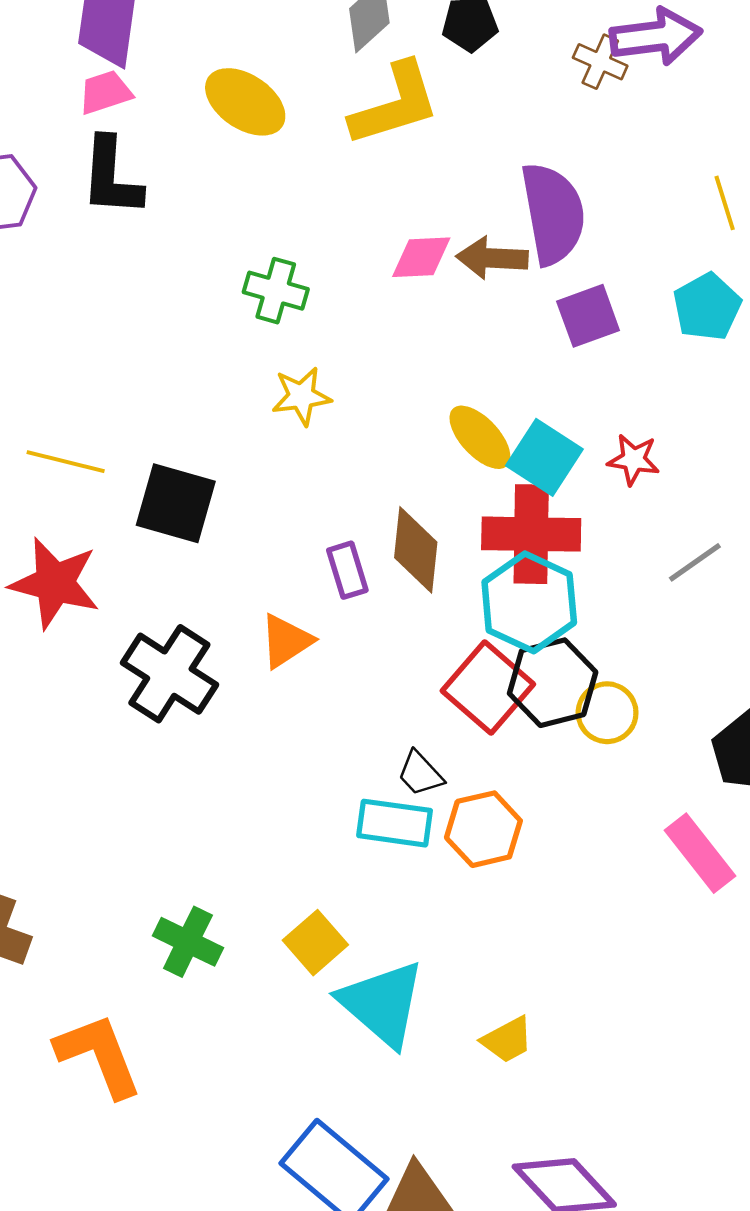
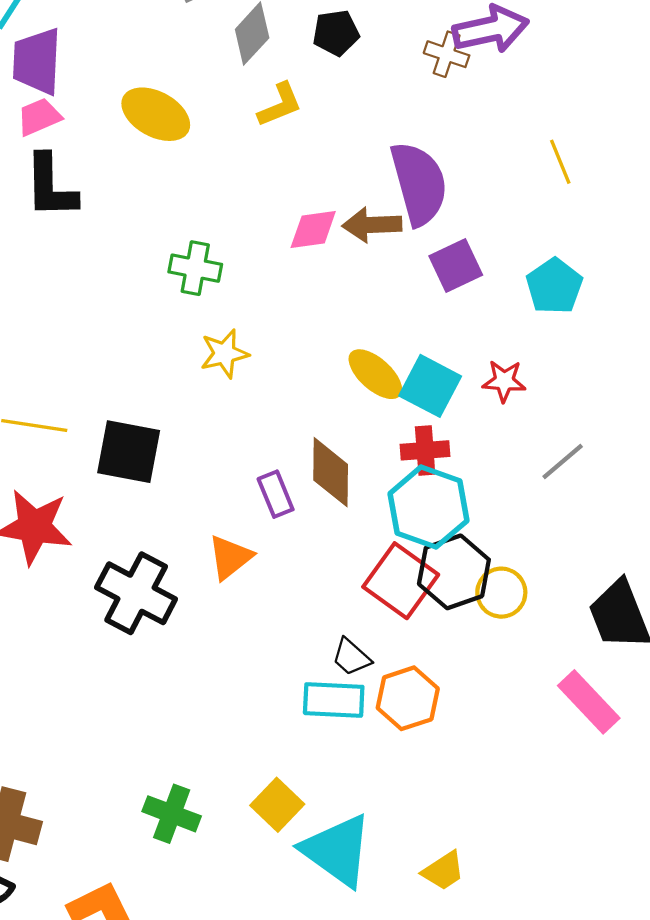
yellow L-shape: (395, 104) -> (280, 105), size x0.6
cyan pentagon: (707, 307) -> (554, 286), moved
red cross: (531, 534) -> (425, 450), size x0.6

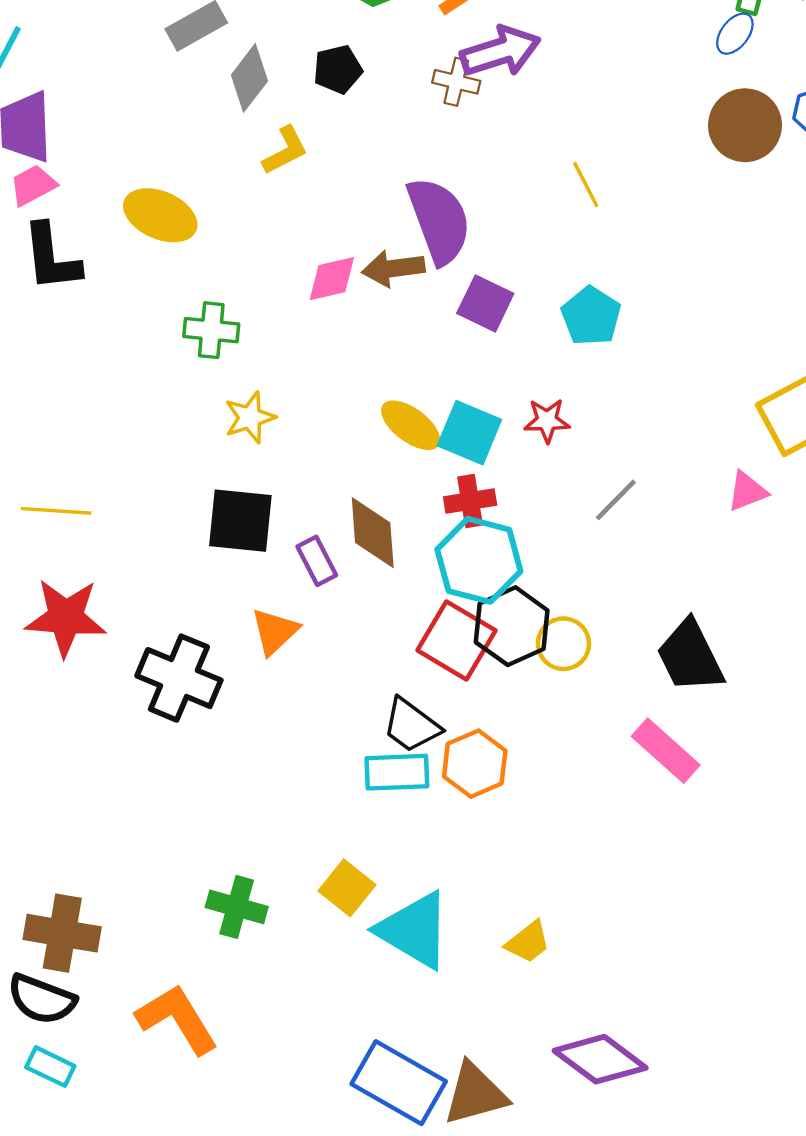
yellow ellipse: (156, 114) -> (160, 215), moved
purple square: (456, 265) -> (485, 303), turned -34
black square: (129, 452) -> (240, 521), moved
black trapezoid: (351, 657) -> (411, 725), size x1.4

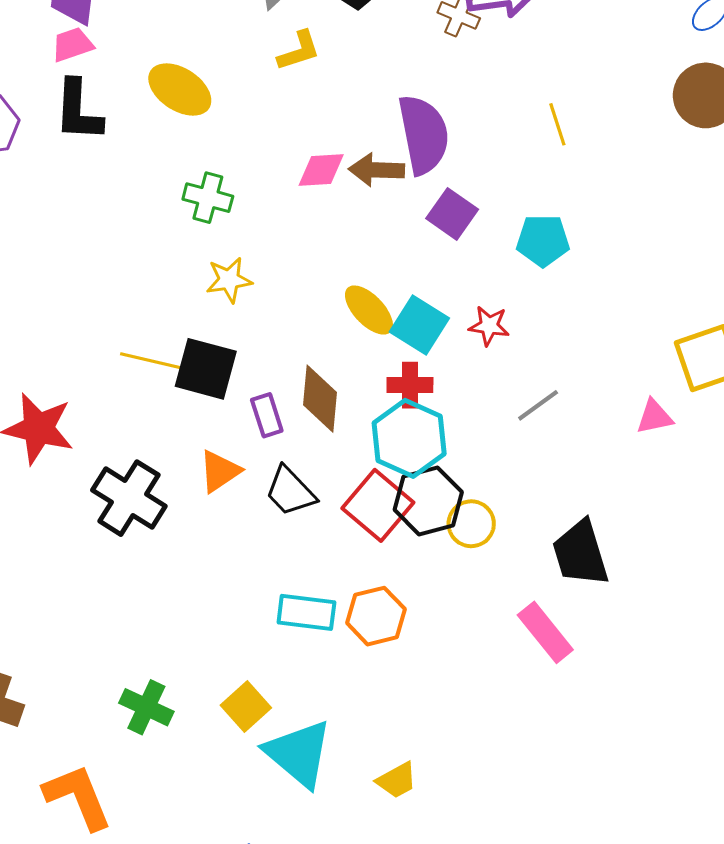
cyan pentagon: (591, 316) -> (543, 240), turned 30
yellow line: (56, 511) -> (151, 361), moved
black trapezoid: (411, 725) -> (290, 491), moved

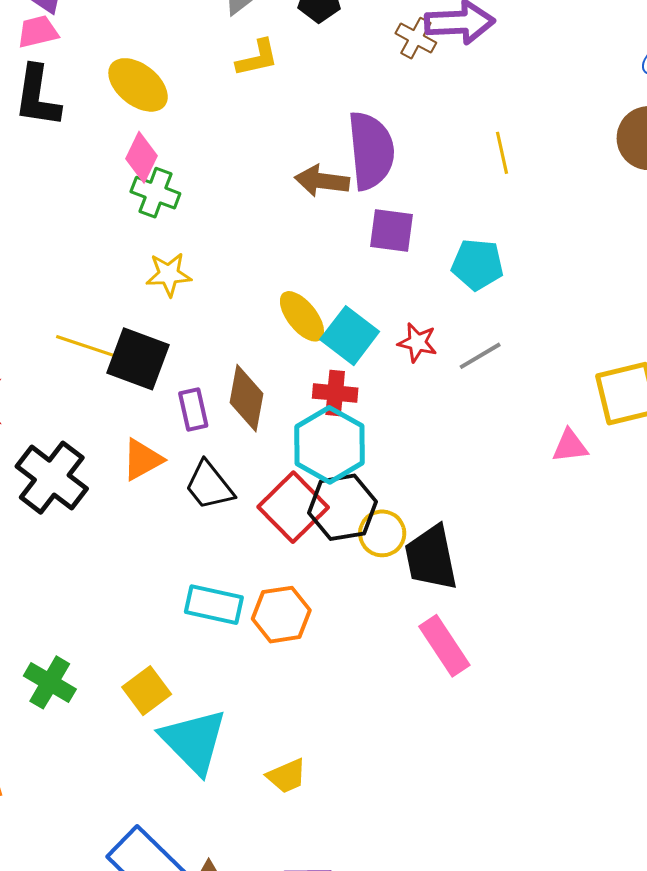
pink diamond: (321, 170) -> (142, 157), moved, turned -66
purple square: (452, 214) -> (391, 231), turned -33
gray line: (538, 405) -> (480, 356), moved
black trapezoid: (580, 553) -> (431, 558), moved

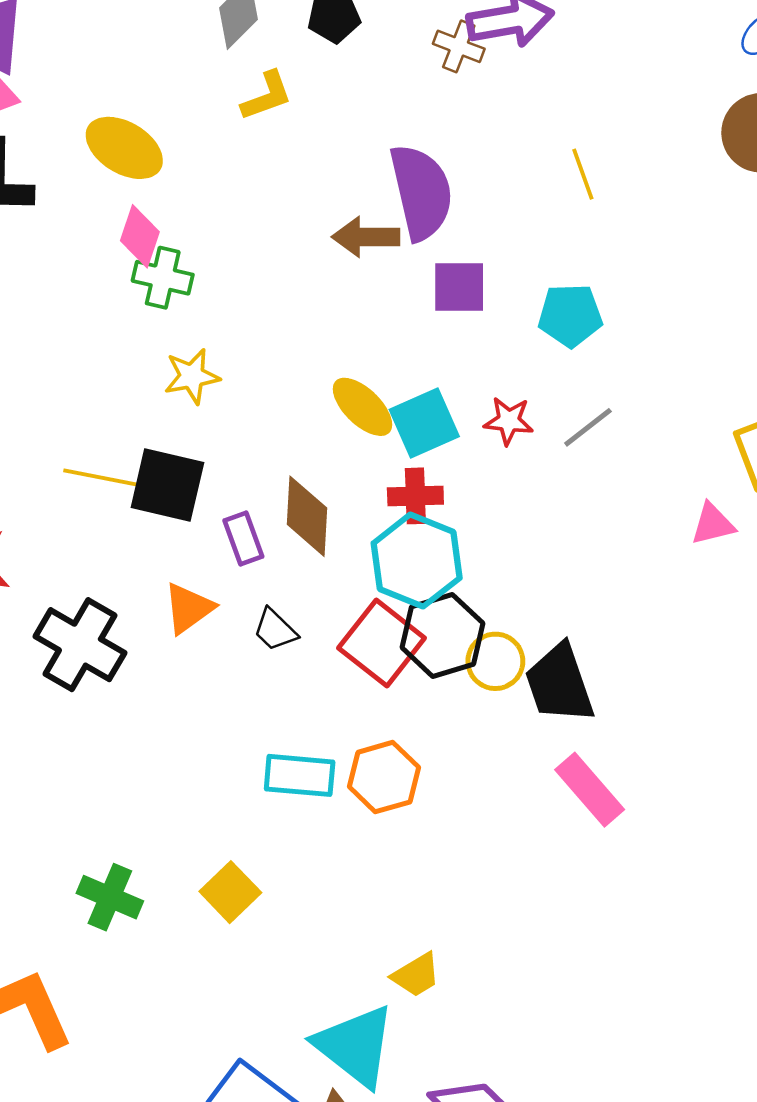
cyan square: (350, 336) -> (424, 423), turned 36
black trapezoid: (209, 486) -> (275, 630), size x0.7
cyan triangle: (194, 741) -> (355, 1046), moved

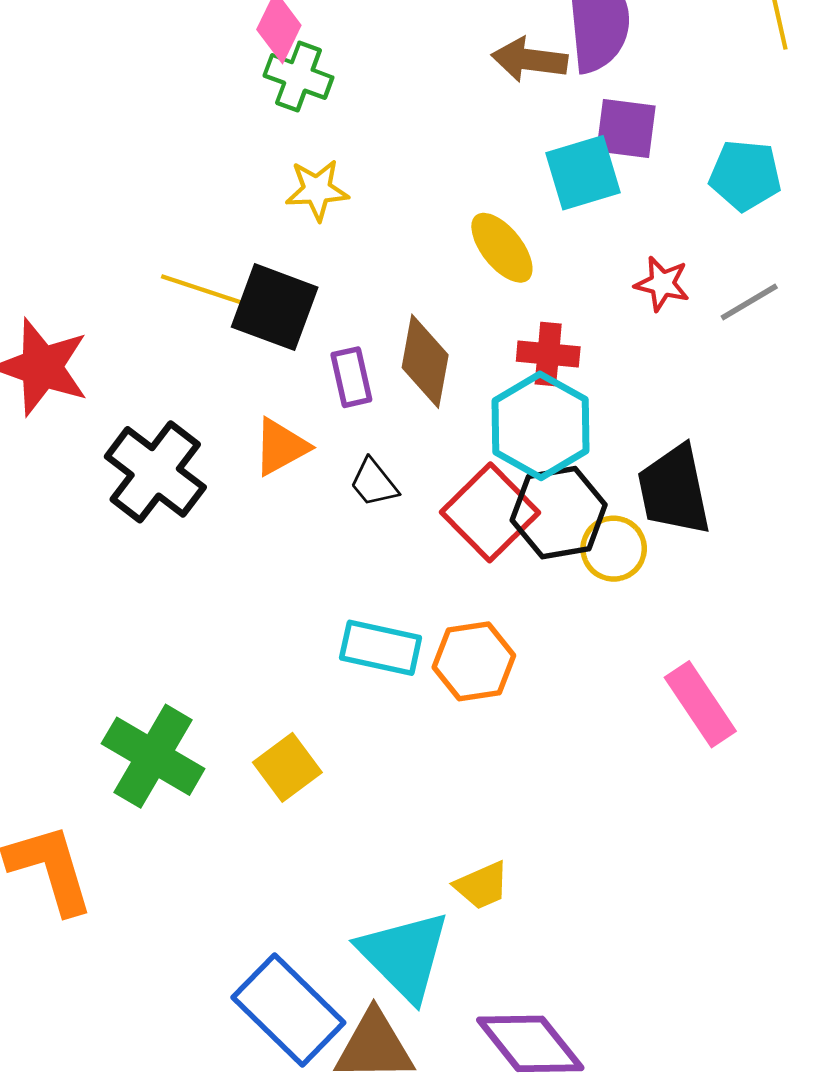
cyan square: (424, 423) -> (583, 173), moved
black trapezoid: (559, 684) -> (674, 490), moved
green cross: (110, 897) -> (153, 756), size x1.4

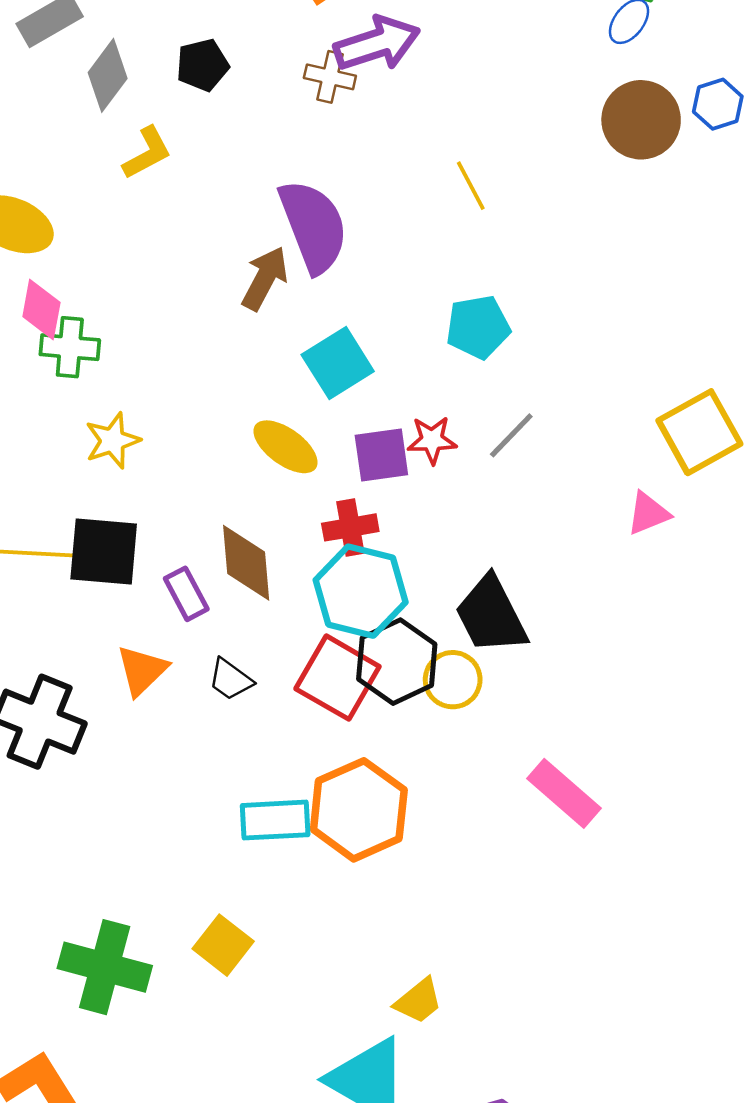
brown arrow: (529, 60) -> (265, 278), turned 126
purple square: (626, 128) -> (381, 455), moved
orange hexagon: (474, 661) -> (359, 810), size x1.4

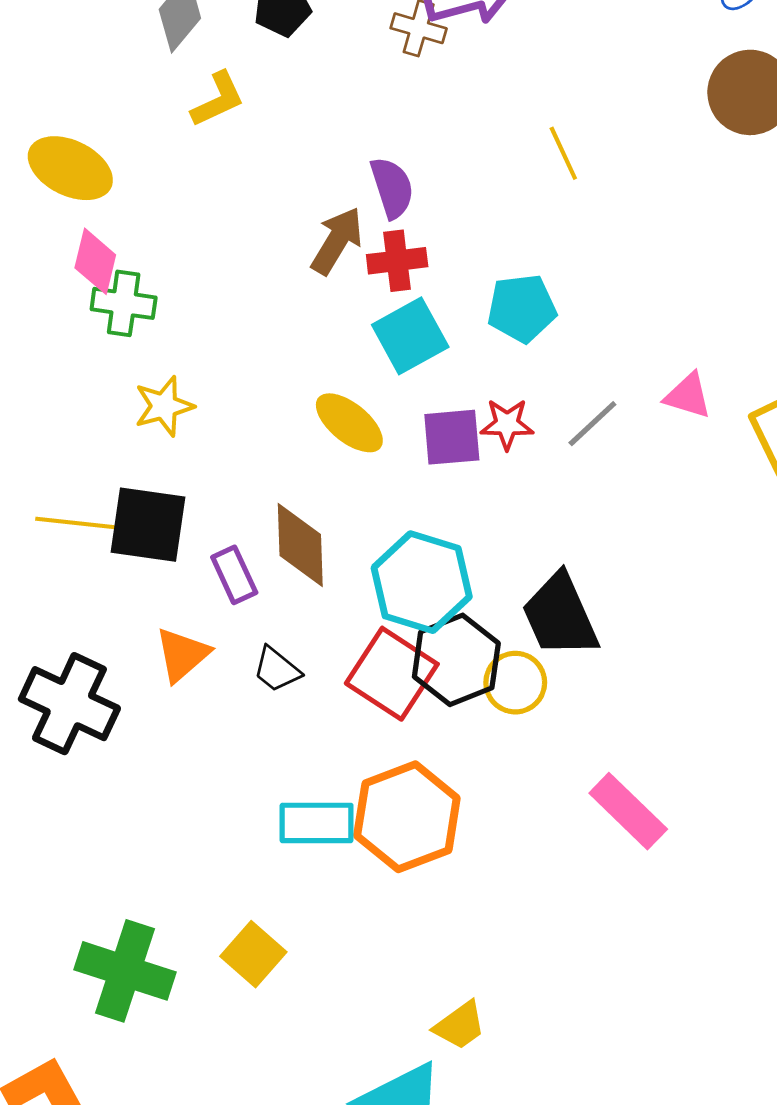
purple semicircle: (313, 226) -> (392, 188), size x0.6
cyan pentagon: (478, 327) -> (522, 308), moved
pink triangle: (648, 513) -> (688, 396), moved, turned 36
red cross: (350, 527) -> (397, 261), moved

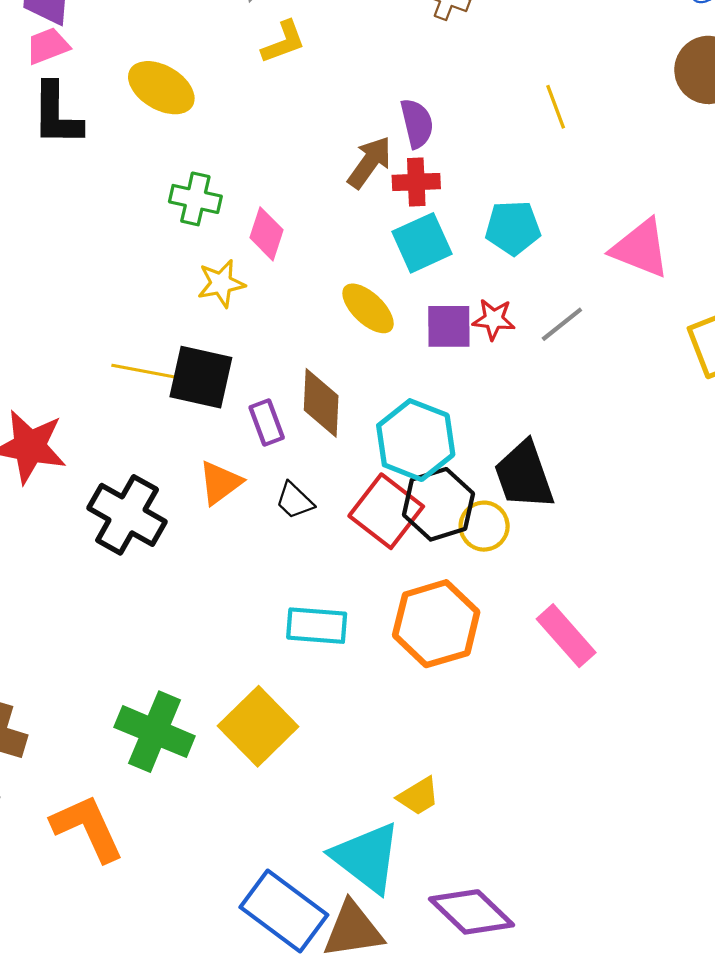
pink diamond: (95, 261) -> (266, 234), moved
pink triangle: (688, 396) -> (641, 248), moved, size x1.6
orange hexagon: (407, 817) -> (436, 624), moved
yellow square: (253, 954) -> (258, 726), size x1.5

